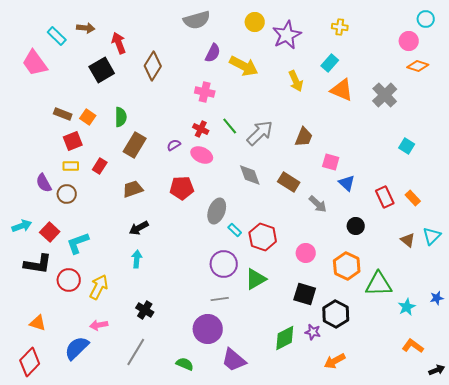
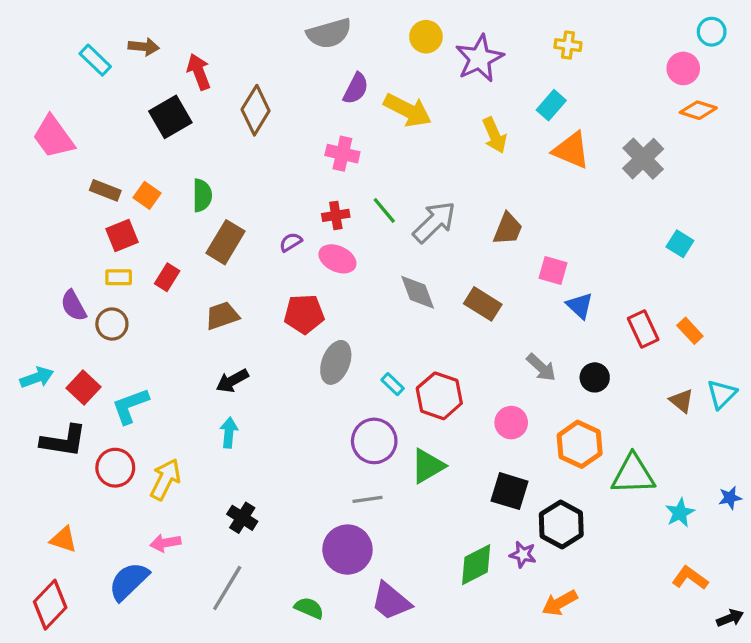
pink trapezoid: (35, 63) -> (53, 137), moved
red cross: (201, 129) -> (336, 215), turned -35
gray arrow: (318, 204) -> (541, 367), moved
gray ellipse: (217, 211) -> (336, 362), moved

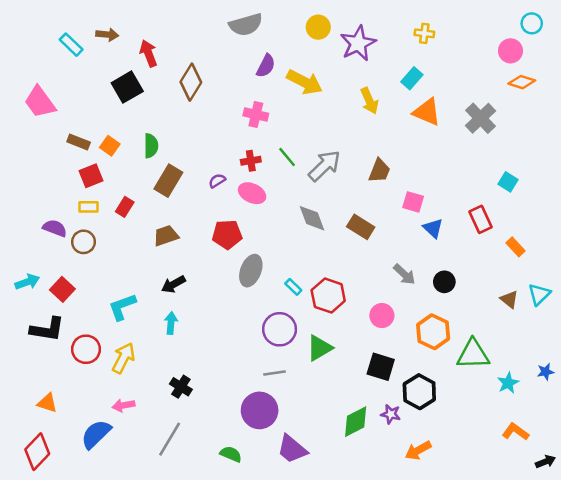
purple semicircle: (74, 306) -> (55, 228), turned 140
red rectangle: (643, 329) -> (481, 219), moved
cyan L-shape: (130, 406) -> (122, 307), moved

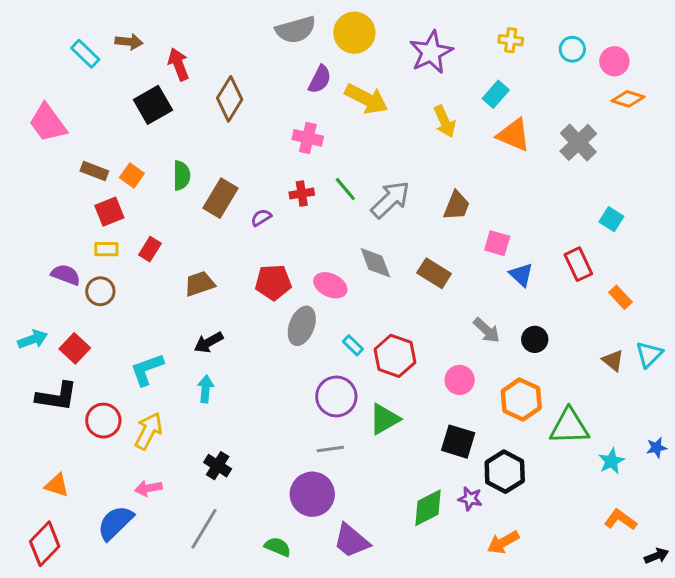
cyan circle: (532, 23) -> (572, 49), moved
yellow circle: (318, 27) -> (354, 33), moved, size x1.4
brown rectangle: (168, 181) -> (221, 198), moved
pink ellipse: (252, 193) -> (330, 285), moved

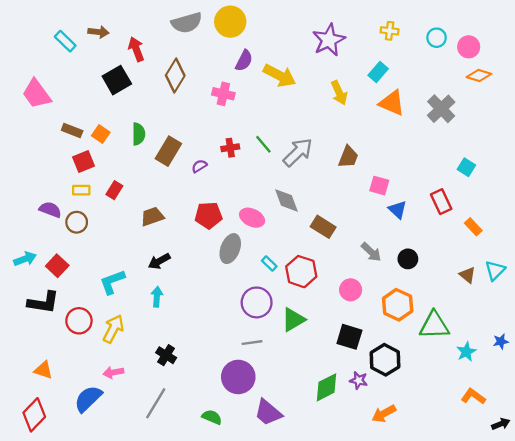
gray semicircle: (296, 30) -> (187, 23), moved
yellow circle: (354, 33) -> (230, 22), moved
pink cross: (308, 138) -> (223, 94), moved
brown rectangle: (434, 273) -> (323, 227), moved

